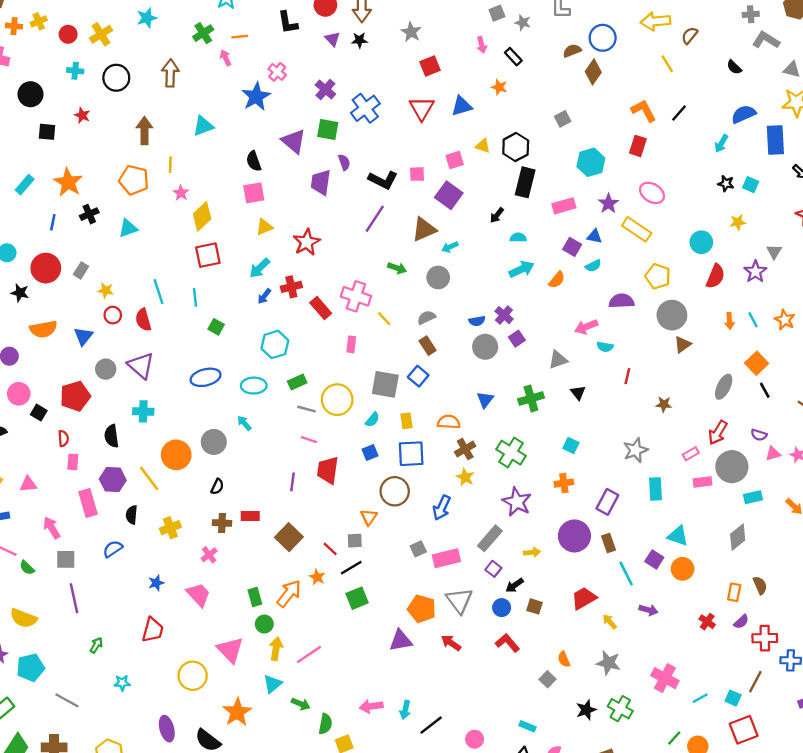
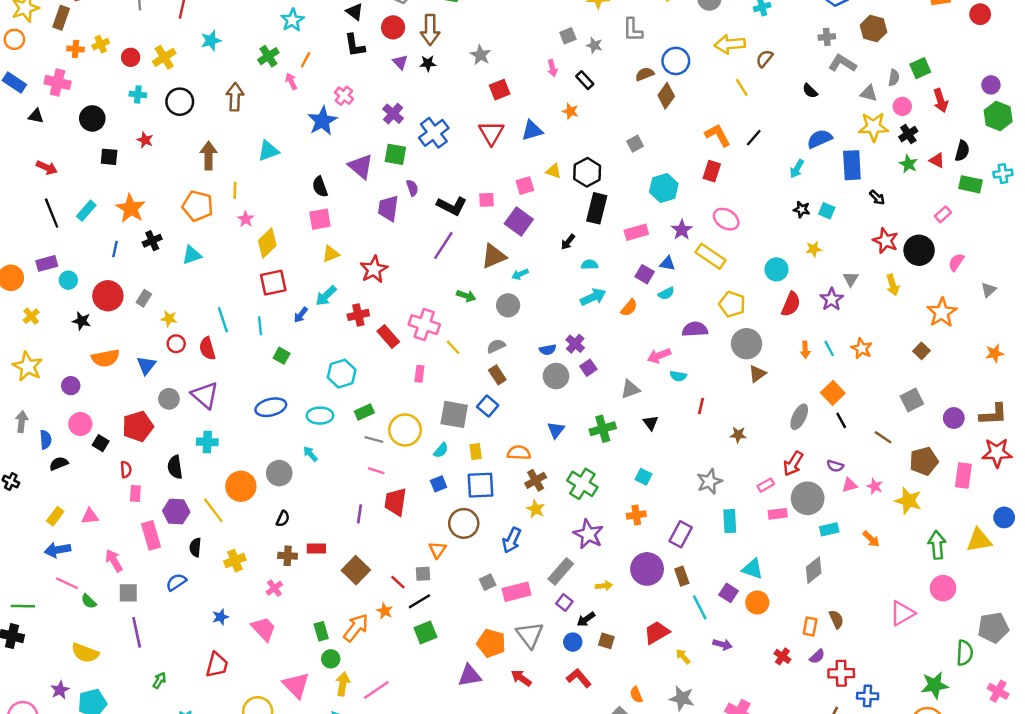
orange line: (240, 37) -> (306, 60), turned -56
blue arrow: (264, 296) -> (301, 315), moved

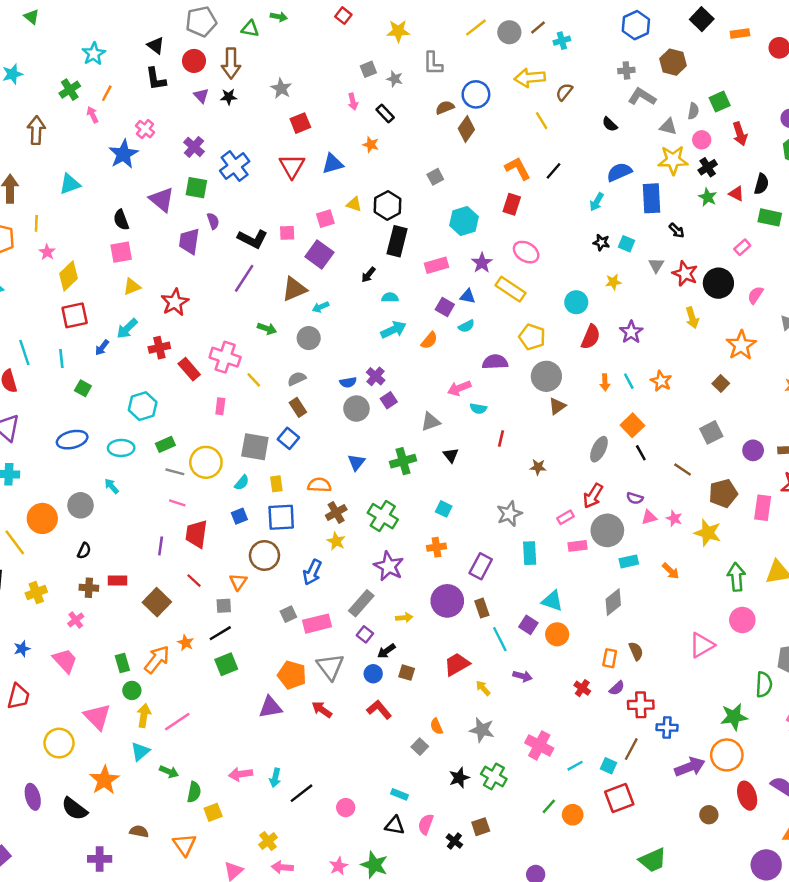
gray triangle: (851, 279) -> (656, 265), moved
red line: (398, 582) -> (194, 581), moved

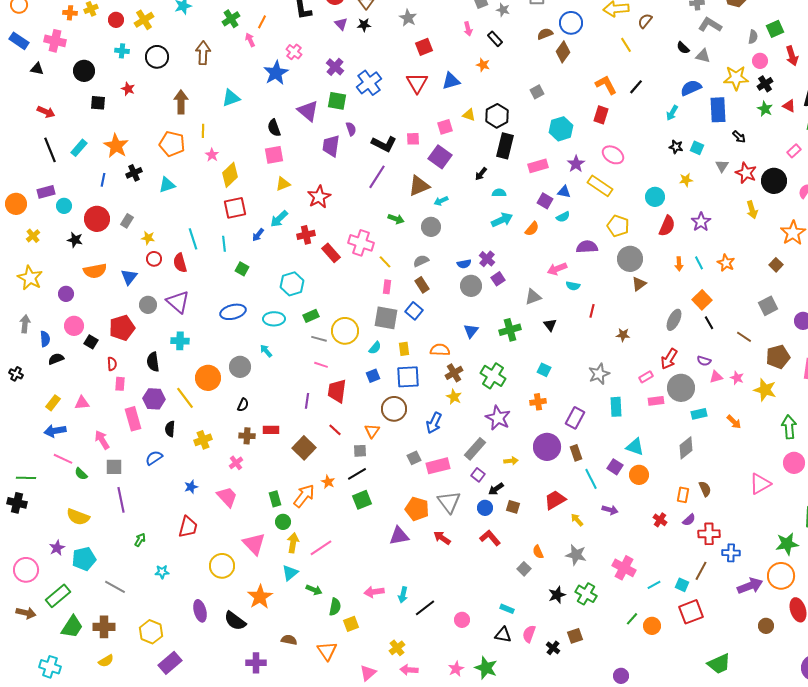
gray triangle: (668, 127) -> (703, 56), moved
pink rectangle: (220, 406) -> (387, 287), moved

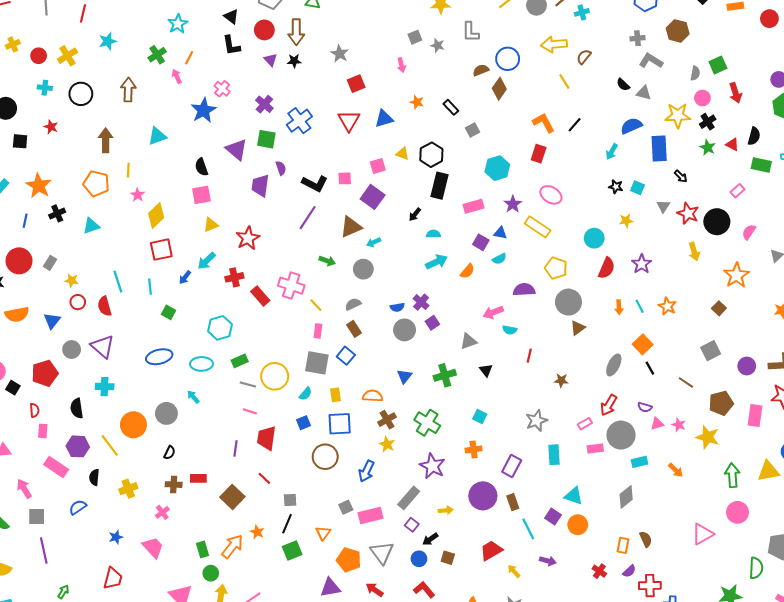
black rectangle: (495, 39) -> (451, 107), moved
pink rectangle: (133, 419) -> (56, 467), turned -40
orange triangle: (372, 431) -> (323, 533), moved
black line: (357, 474) -> (287, 524), turned -36

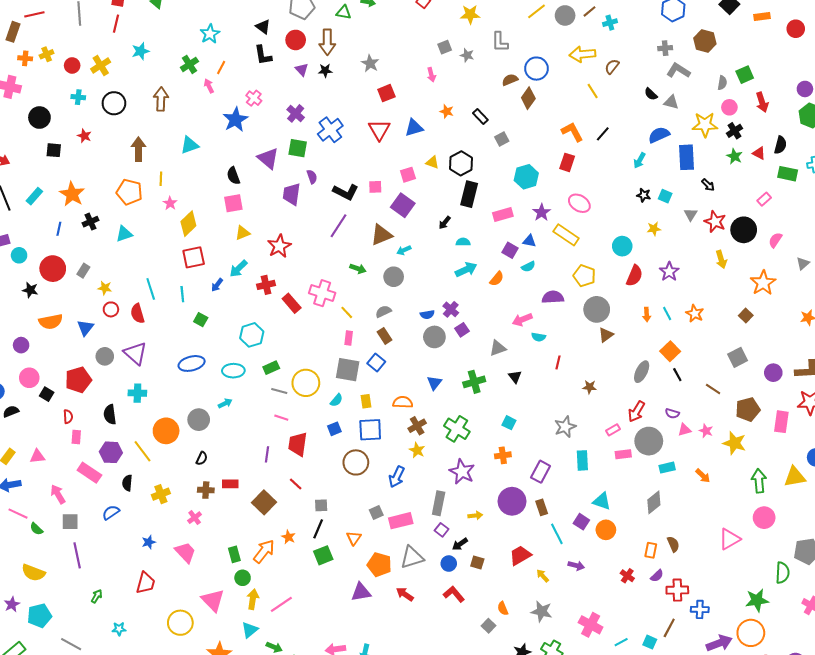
cyan arrow: (193, 397) -> (225, 403), turned 104
gray rectangle: (409, 498) -> (439, 503), turned -30
gray triangle: (382, 553) -> (412, 557), turned 50

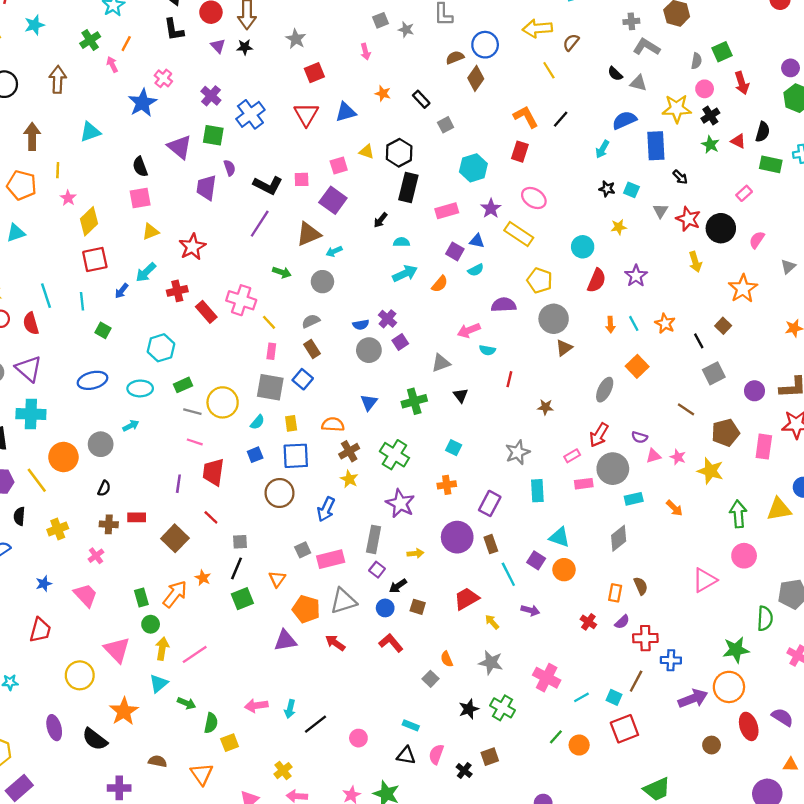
black line: (677, 375) -> (699, 341), moved
cyan cross: (137, 393) -> (31, 414), size x1.4

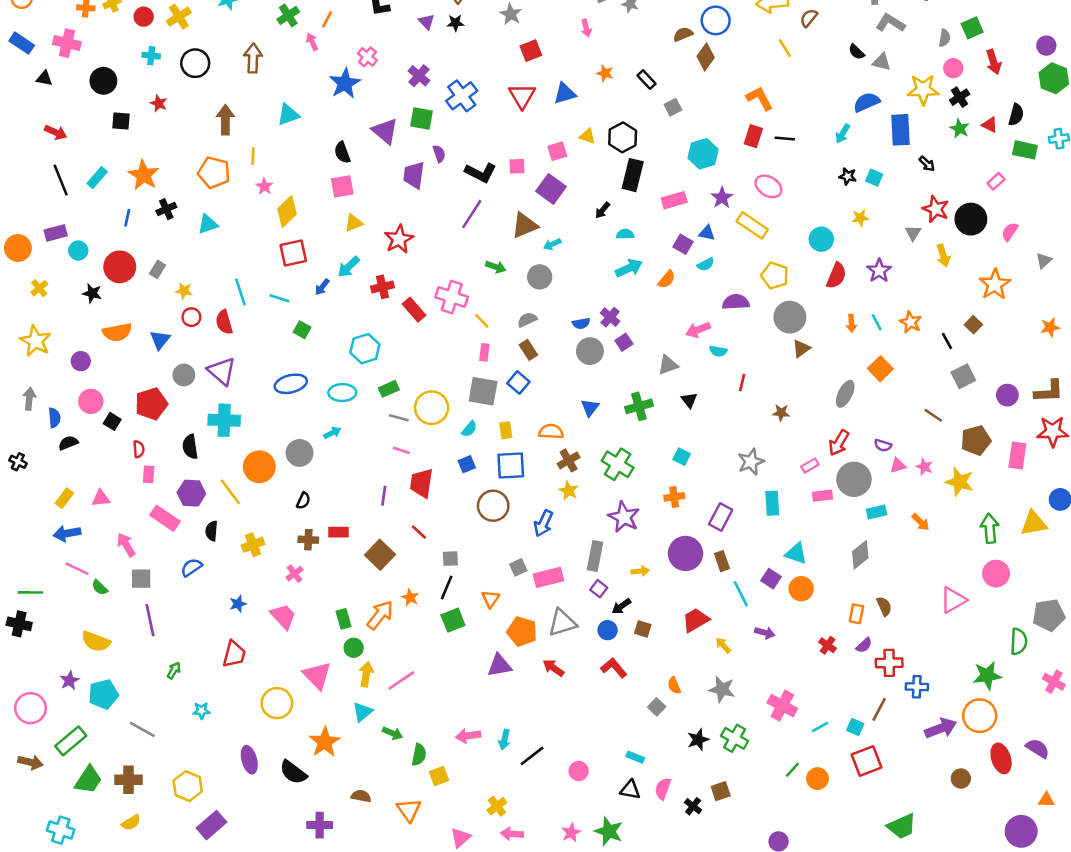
black line: (561, 119) -> (785, 139), moved, turned 54
gray triangle: (660, 211) -> (913, 233), moved
cyan line: (82, 301) -> (279, 298), turned -66

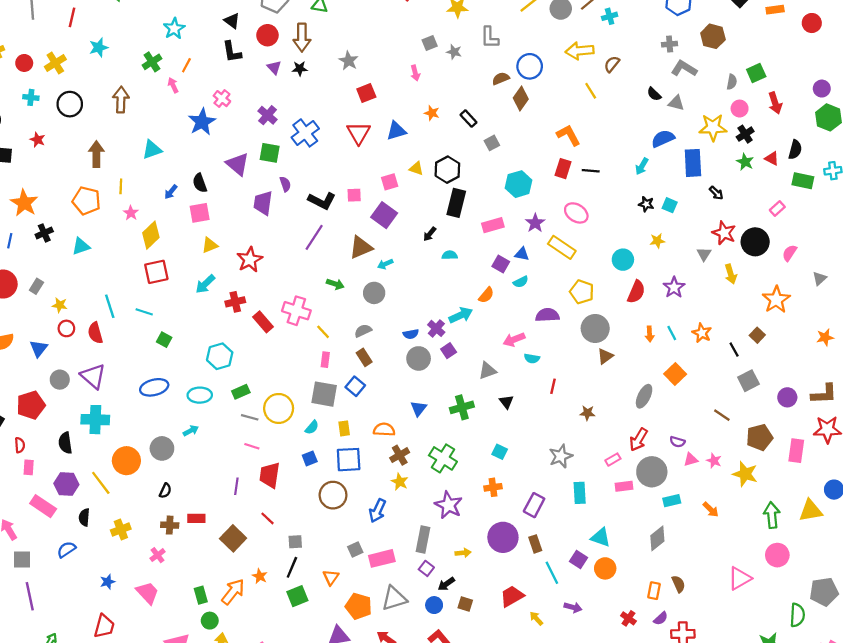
cyan arrow: (629, 268) -> (461, 315), moved
blue arrow: (322, 287) -> (171, 192), moved

